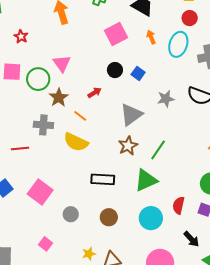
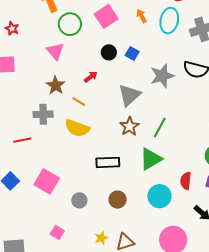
green circle: (38, 79) -> (70, 24), moved
gray star: (166, 99) -> (162, 76), size x1.4

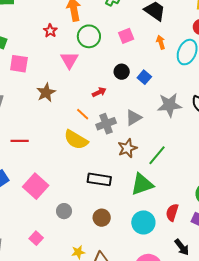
pink square: (106, 16) -> (126, 36), size x0.7
red star: (12, 29) -> (50, 31), moved
brown star: (56, 85) -> (46, 93), moved
gray triangle: (129, 95) -> (134, 118), size x0.7
gray cross: (43, 114) -> (106, 124), moved, turned -30

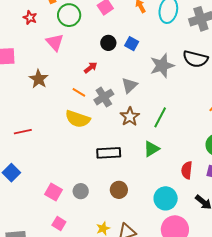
green triangle: (142, 184) -> (151, 149), size x0.7
pink square: (36, 186) -> (54, 192), moved, size x0.7
cyan circle: (143, 222) -> (166, 198), moved

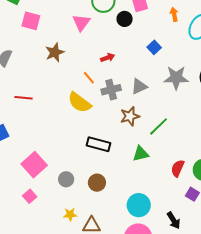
black circle: (108, 43) -> (125, 19), moved
red semicircle: (187, 170) -> (178, 168), moved
gray circle: (81, 191) -> (66, 179), moved
pink square: (54, 192) -> (34, 165), size x1.4

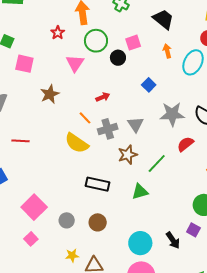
gray triangle: (139, 86) -> (136, 125), turned -36
red semicircle: (178, 168) -> (185, 144), moved, turned 30
black arrow: (174, 220) -> (173, 240), moved

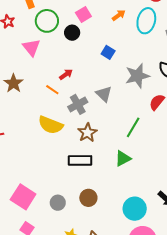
orange arrow: (167, 51) -> (119, 15), turned 80
orange line: (85, 118) -> (52, 90), moved
brown star: (128, 155) -> (87, 133), moved

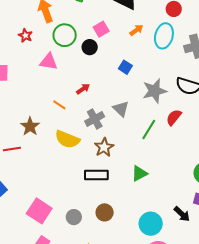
pink triangle: (31, 47) -> (49, 62), turned -42
brown star: (14, 83) -> (30, 126), moved
orange line: (52, 90) -> (59, 105), moved
green line: (133, 127) -> (149, 129), moved

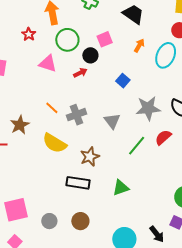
orange arrow: (136, 30) -> (139, 46), turned -32
red arrow: (83, 89) -> (80, 73), moved
gray cross: (95, 119) -> (77, 115), moved
pink square: (39, 211) -> (16, 210), turned 35

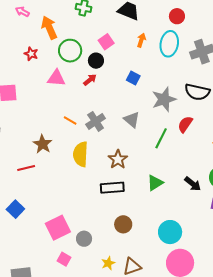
yellow semicircle: (55, 143) -> (81, 154), turned 75
gray circle: (49, 221) -> (84, 239), moved
black arrow: (157, 234) -> (193, 184), moved

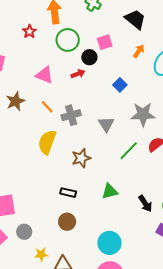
pink triangle: (56, 78) -> (44, 75), moved
brown star: (43, 144) -> (15, 101), moved
black rectangle: (112, 188) -> (68, 193), moved, size x0.7
gray circle: (84, 239) -> (24, 232), moved

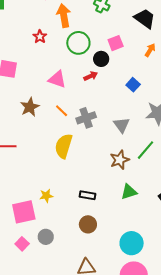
brown star: (81, 158) -> (120, 160), moved
yellow star: (41, 254) -> (46, 196), moved

